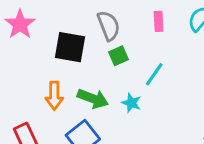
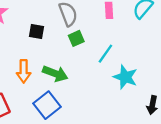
black square: (70, 47) -> (36, 31), size x0.6
cyan star: (131, 103) -> (125, 77), moved, size x1.5

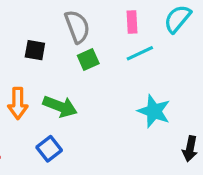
cyan line: (105, 54) -> (140, 53), moved, turned 30
blue square: (47, 105) -> (49, 149), size x0.7

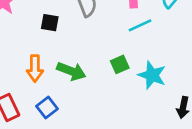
green square: (88, 60) -> (120, 64), moved
blue square: (49, 149) -> (47, 108), moved

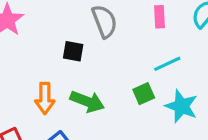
black square: (50, 23) -> (73, 51), moved
cyan line: (140, 25) -> (167, 64), moved

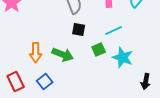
black square: (73, 51) -> (79, 30), moved

